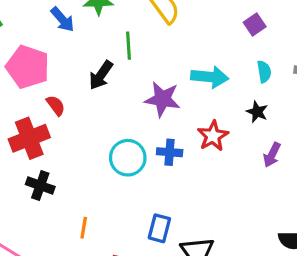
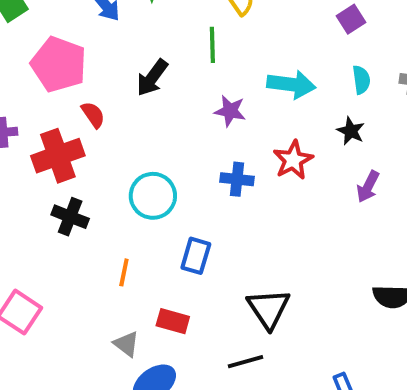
green line: (129, 46) -> (212, 45), moved
purple star: (162, 99) -> (230, 111), size x0.7
cyan circle: (128, 158) -> (153, 196), moved
blue rectangle: (159, 228) -> (196, 256), moved

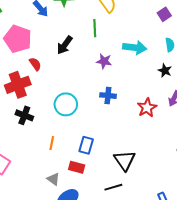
red star: (293, 160) -> (147, 108), moved
blue rectangle: (196, 256) -> (86, 145), moved

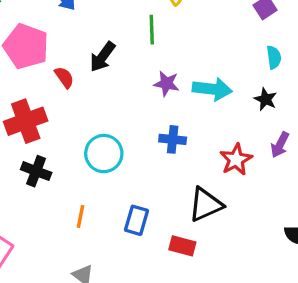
cyan arrow: (135, 48) -> (212, 89), moved
red semicircle: (35, 64) -> (64, 77), moved
black triangle: (125, 160) -> (206, 205), moved, turned 40
red rectangle: (77, 167) -> (182, 246), moved

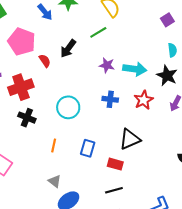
green line: (152, 30) -> (98, 32), turned 60
black star: (266, 99) -> (167, 76), size x1.5
red star: (236, 159) -> (144, 100), moved

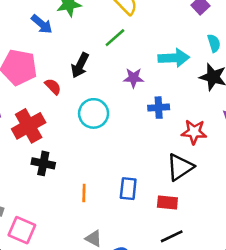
cyan arrow: (135, 69) -> (174, 58), moved
blue cross: (110, 99) -> (159, 108), moved
red star: (144, 100) -> (194, 132), moved, turned -30
cyan circle: (68, 107) -> (94, 113), moved

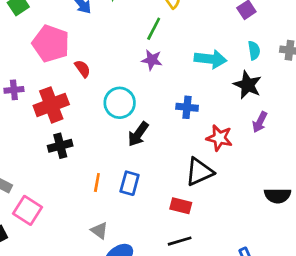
green line: (115, 38) -> (154, 29), turned -30
black arrow: (80, 65) -> (138, 134), moved
purple star: (134, 78) -> (152, 60), moved
black cross: (43, 163) -> (60, 146), turned -35
blue rectangle: (128, 189) -> (130, 183), moved

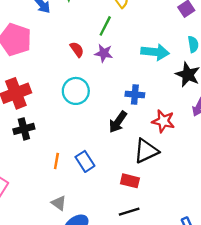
red semicircle: (82, 69) -> (77, 49), moved
black arrow: (138, 134) -> (118, 122), moved
blue rectangle: (130, 183) -> (85, 161), turned -48

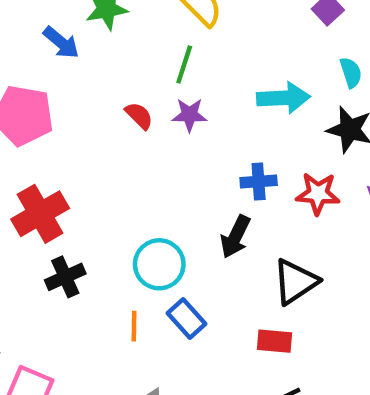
cyan circle: (76, 91) -> (159, 264), moved
red star: (163, 121) -> (318, 194), moved

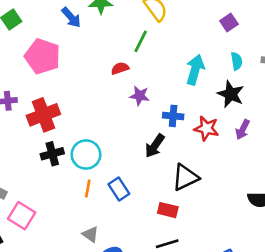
cyan arrow: (283, 98) -> (195, 70), turned -80
purple star: (189, 115) -> (140, 96), moved
red semicircle: (139, 116) -> (120, 68), moved, turned -72
cyan circle: (159, 264) -> (86, 155), moved

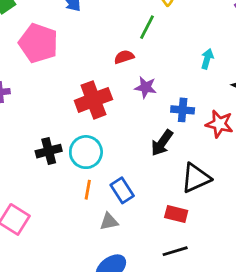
cyan arrow: (195, 70) -> (207, 59), size x0.6
red cross: (43, 115) -> (93, 100), moved
gray triangle: (90, 234) -> (109, 222), moved, turned -48

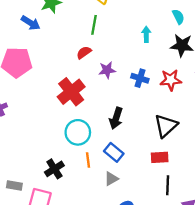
blue cross: (183, 110) -> (140, 78), turned 30
black arrow: (162, 143) -> (116, 118), moved
black cross: (49, 151) -> (54, 169), moved
black line: (175, 251) -> (168, 185), turned -54

